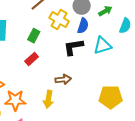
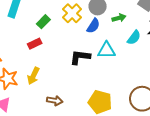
black L-shape: (73, 47) -> (80, 57), moved
brown arrow: (63, 79) -> (55, 101), moved
yellow arrow: (48, 99) -> (33, 76), moved

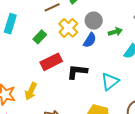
red rectangle: (35, 44) -> (51, 62), moved, size x1.5
cyan triangle: (107, 50) -> (110, 82), moved, turned -36

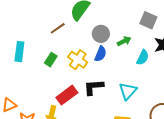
yellow cross: (68, 28) -> (78, 60), moved
red rectangle: (51, 62) -> (67, 95), moved

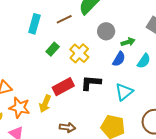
cyan rectangle: (19, 52) -> (34, 24), moved
blue semicircle: (101, 54) -> (119, 59), moved

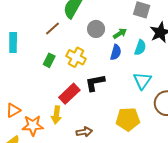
cyan rectangle: (34, 24) -> (13, 43), moved
cyan triangle: (124, 92) -> (142, 81), moved

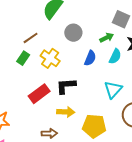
brown line: (52, 28) -> (31, 38), moved
green arrow: (120, 33) -> (107, 38), moved
yellow arrow: (56, 115) -> (66, 112), moved, turned -102

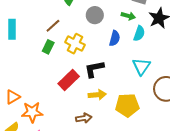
green arrow: (107, 38) -> (128, 16), turned 48

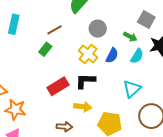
yellow cross: (75, 44) -> (88, 54), moved

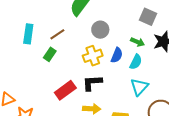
cyan rectangle: (14, 24) -> (28, 34), moved
green arrow: (130, 37) -> (138, 42), moved
yellow cross: (88, 54) -> (93, 56), turned 36
cyan semicircle: (137, 56) -> (136, 62), moved

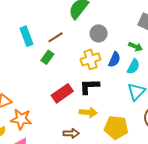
cyan rectangle: (28, 34) -> (27, 36), turned -30

